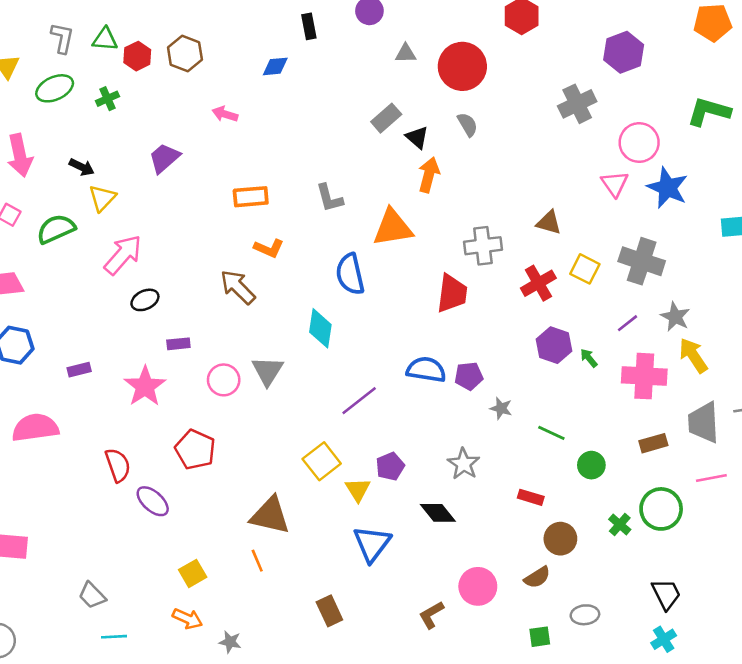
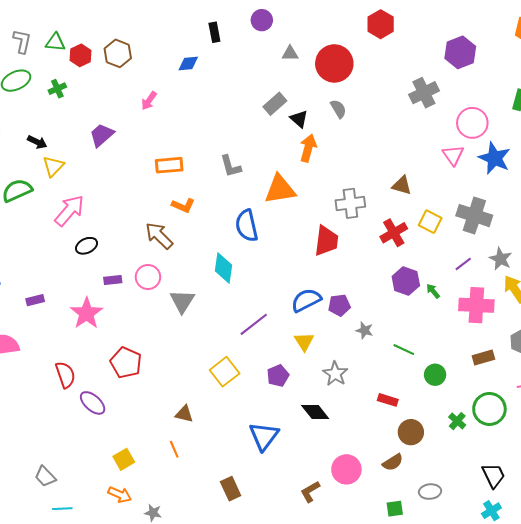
pink arrow: (225, 114) -> (149, 101), turned -72
blue semicircle: (426, 370) -> (306, 300), turned -36
pink circle: (224, 380) -> (148, 277), moved
yellow triangle: (358, 490) -> (304, 341), moved
brown triangle: (270, 515) -> (184, 414), size x0.6

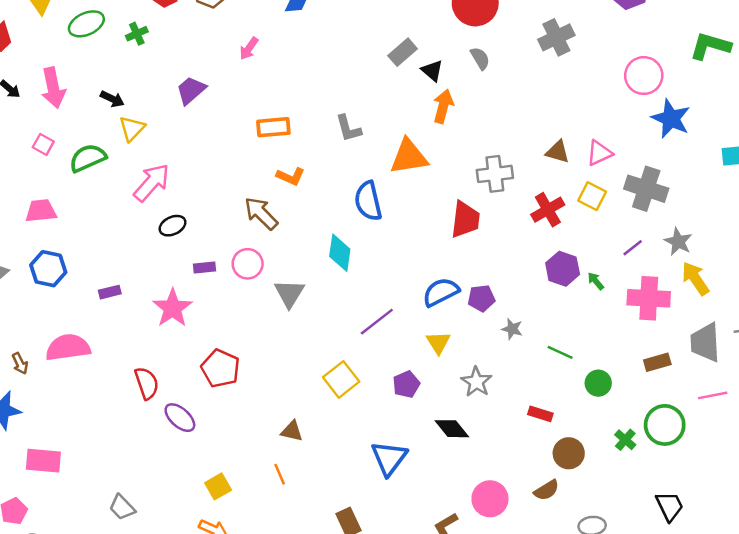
gray cross: (424, 93) -> (556, 37), moved
pink triangle: (453, 155) -> (599, 153), moved, turned 40

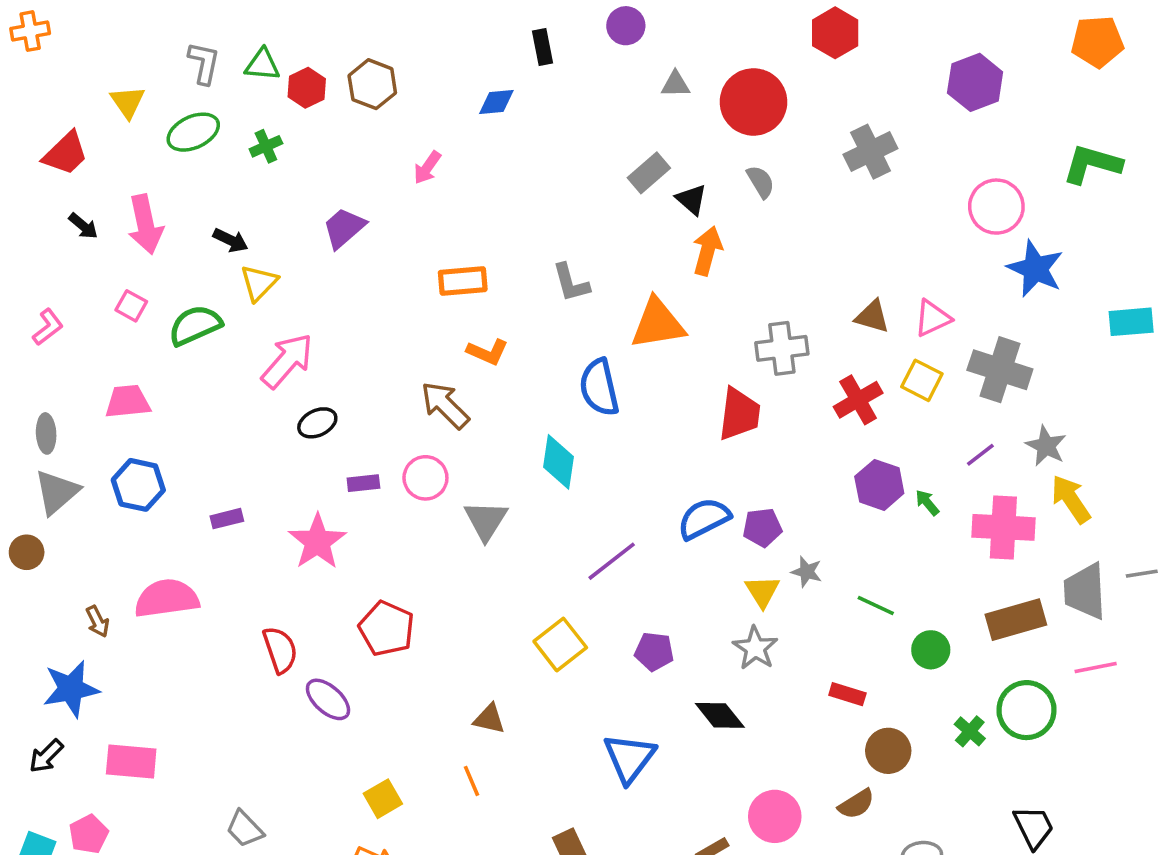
yellow triangle: (438, 343) -> (762, 591), moved
brown rectangle: (657, 362) -> (1016, 620), size x1.5
purple pentagon: (406, 384) -> (654, 652), turned 30

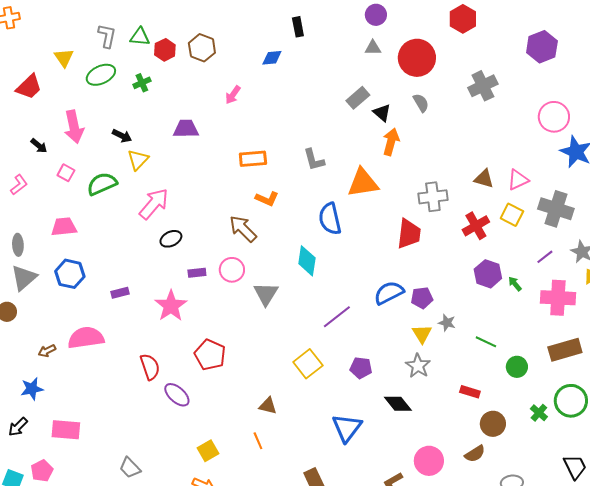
purple circle: (626, 26) -> (376, 15), moved
black arrow: (83, 226) -> (39, 146), moved
purple trapezoid: (344, 228) -> (186, 129), turned 40
brown arrow: (98, 621) -> (47, 351), turned 90
blue star: (71, 689) -> (32, 389), size x0.7

